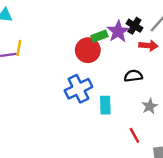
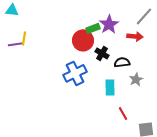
black cross: (134, 26) -> (102, 53), moved
cyan rectangle: (105, 105) -> (110, 87), moved
gray star: (150, 106) -> (136, 79), moved

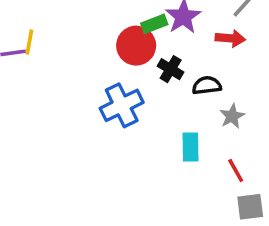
cyan rectangle: (110, 87) -> (190, 147), moved
red line: (123, 113) -> (236, 171), moved

